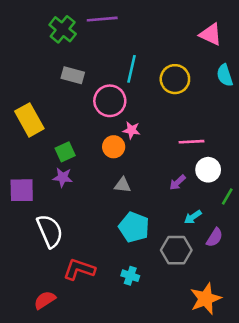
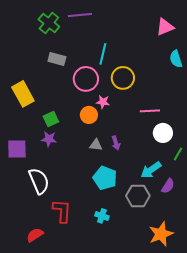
pink triangle: (211, 34) -> (165, 27), turned -48
yellow circle: (175, 79) -> (123, 78), moved
purple arrow: (177, 183) -> (116, 143), moved, turned -64
cyan arrow: (193, 217) -> (151, 170), size x1.5
red L-shape: (79, 269) -> (62, 211), turned 75

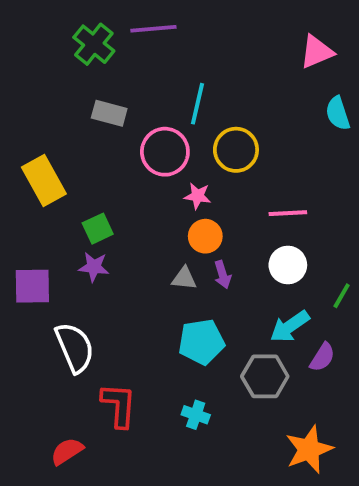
orange circle: (89, 115) -> (205, 236), moved
white circle: (163, 133) -> (288, 265), moved
cyan pentagon: (105, 178) -> (201, 342), turned -30

